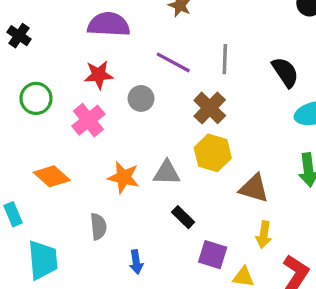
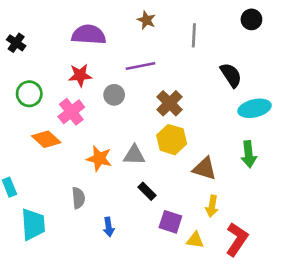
gray line: (225, 59) -> (194, 35), moved
purple line: (173, 62) -> (141, 66), turned -40
orange diamond: (52, 176) -> (46, 139), moved

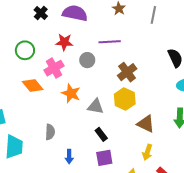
gray line: (194, 35) -> (153, 15), moved
black cross: (16, 43) -> (41, 13), moved
orange star: (99, 158) -> (71, 93), moved
purple square: (170, 222) -> (104, 158), moved, turned -36

